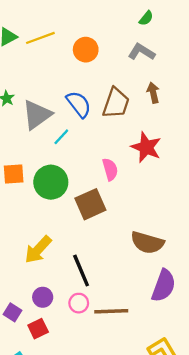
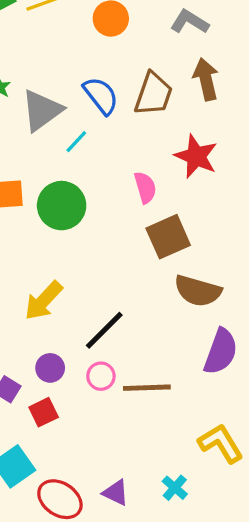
brown arrow: (153, 93) -> (206, 79), size x1.4
brown square: (90, 204) -> (168, 237), moved
black line: (81, 271) -> (104, 330), turned 68

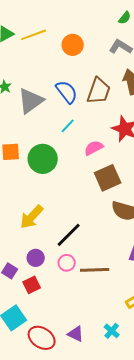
cyan line: (76, 142) -> (68, 126), moved
pink semicircle: (145, 187) -> (94, 148), turned -102

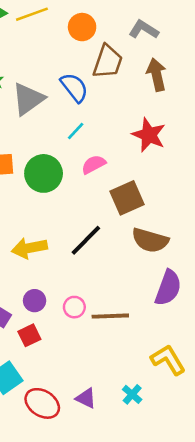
brown trapezoid: (99, 91) -> (108, 62), moved
pink semicircle: (94, 148) -> (94, 164), moved
yellow arrow: (32, 217) -> (29, 248), turned 36
black line: (69, 235) -> (86, 240), moved

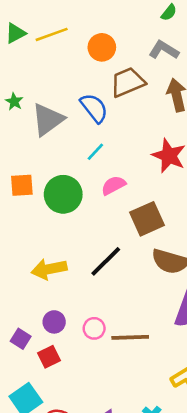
brown trapezoid: (108, 62) -> (128, 82), turned -132

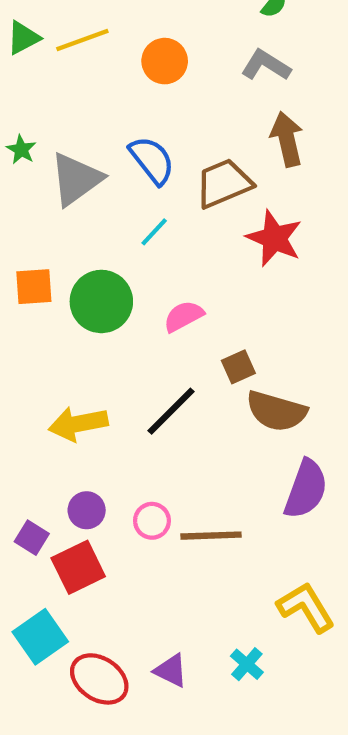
brown trapezoid: (128, 82) -> (224, 183), moved
pink semicircle: (113, 185) -> (184, 316), moved
brown square: (147, 219) -> (238, 367), moved, size x0.6
red square: (49, 357) -> (78, 567), size x1.4

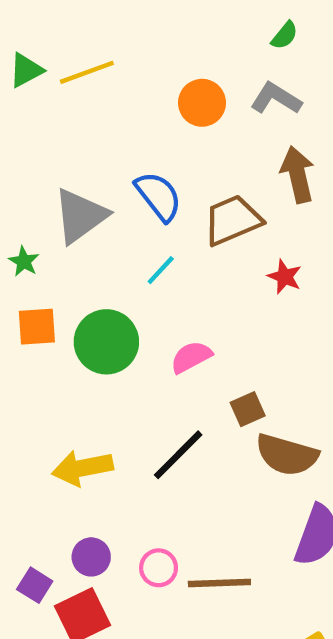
orange circle: (165, 61) -> (202, 103), moved
green star: (21, 150) -> (24, 261), moved
red star: (274, 238) -> (285, 277), size x0.6

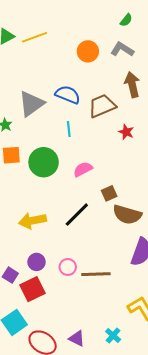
blue semicircle: (159, 196) -> (68, 95), turned -30
cyan line: (161, 270) -> (69, 129), turned -49

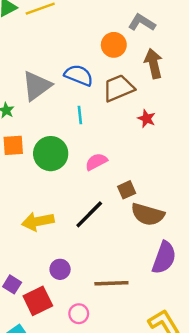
orange circle: (88, 51) -> (114, 45), moved
purple circle: (37, 262) -> (60, 269), moved
pink circle: (68, 267) -> (79, 314), moved

